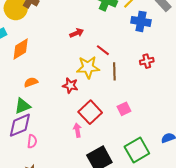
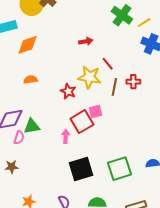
red cross: (147, 61) -> (133, 82), moved
green triangle: (23, 106) -> (32, 126), moved
pink square: (124, 109) -> (96, 111), moved

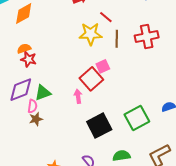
orange semicircle: (31, 80) -> (24, 48), moved
red cross: (133, 82) -> (147, 37), moved, size x1.6
red star: (68, 91) -> (28, 59), moved
brown star: (12, 167) -> (36, 119), moved

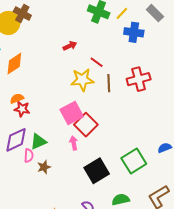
pink square: (103, 66) -> (72, 113), moved, size x1.6
brown star: (36, 119) -> (44, 167), moved

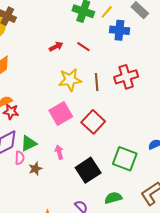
red line: (97, 62) -> (83, 47), moved
red square: (86, 125) -> (93, 122), moved
pink arrow: (74, 143) -> (59, 152), moved
green square: (134, 161) -> (125, 159), turned -35

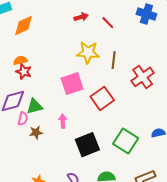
red cross: (126, 77) -> (143, 77), moved, turned -30

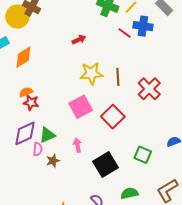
red line: (108, 23) -> (125, 33), moved
green square: (126, 141) -> (143, 155), size x0.7

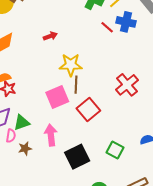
red arrow: (79, 40) -> (50, 36), moved
brown line: (118, 77) -> (76, 85), moved
pink arrow: (77, 145) -> (51, 135), size x1.5

